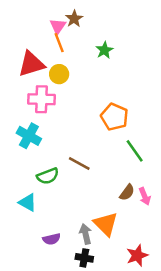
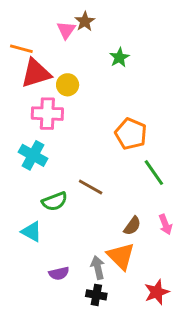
orange line: (59, 43) -> (21, 49), moved, turned -54
brown semicircle: (127, 192) -> (132, 226), moved

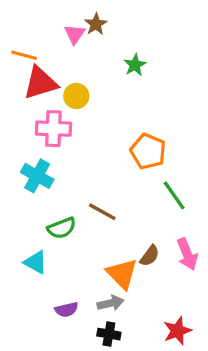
pink arrow: (165, 224) -> (187, 254), size x1.4
orange triangle: (121, 256) -> (122, 274), moved
gray arrow: (98, 268) -> (111, 303), turned 90

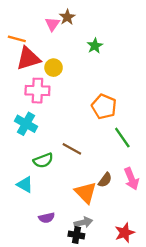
gray arrow: (111, 303) -> (83, 222), moved

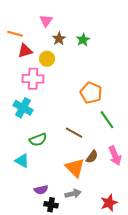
brown star: (67, 17) -> (59, 39), moved
red triangle: (28, 58) -> (25, 51), size x0.7
brown line: (72, 149) -> (74, 133), moved
black cross: (76, 235) -> (51, 205), moved

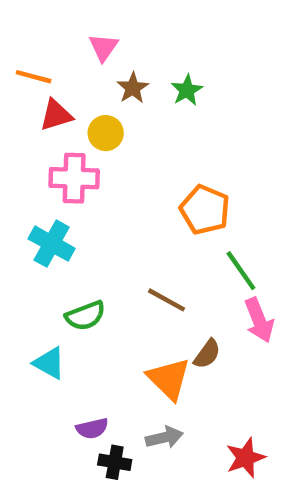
pink arrow: (115, 156) -> (259, 320), moved

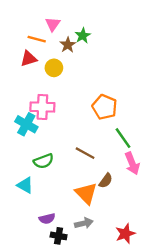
orange line: (34, 77) -> (37, 39), moved
green star: (187, 90) -> (83, 36), moved
pink cross: (74, 178) -> (42, 107), moved

